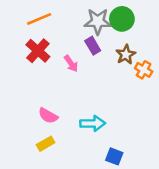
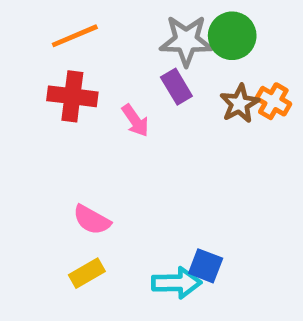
red cross: (38, 51) -> (72, 96), turned -35
orange cross: (144, 70) -> (273, 101), moved
cyan arrow: (93, 123) -> (176, 283), moved
blue square: (114, 156) -> (206, 266), moved

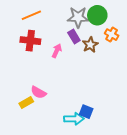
orange cross: (273, 101) -> (112, 35), moved
brown star: (239, 104) -> (90, 45), moved
pink arrow: (135, 121) -> (57, 51), turned -120
yellow rectangle: (87, 273) -> (26, 103), moved

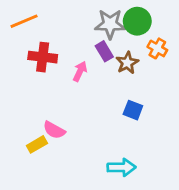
orange line: (31, 15) -> (24, 21), moved
blue square: (86, 112) -> (133, 110), moved
cyan arrow: (74, 119) -> (121, 167), moved

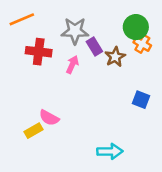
green circle: (137, 21) -> (136, 27), moved
gray star: (110, 24) -> (75, 31), moved
blue square: (133, 110) -> (141, 100), moved

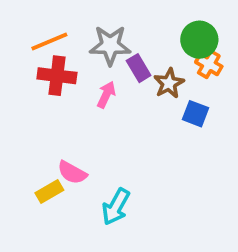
orange line: (22, 19) -> (49, 42), moved
blue square: (141, 100) -> (196, 114), moved
cyan arrow: (110, 151) -> (116, 207), moved, turned 120

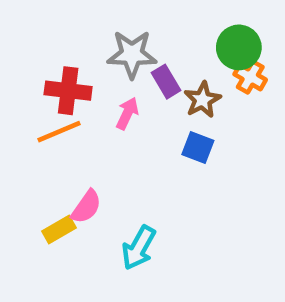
orange line: (49, 42) -> (59, 132), moved
blue square: (196, 114) -> (198, 148), moved
pink semicircle: (72, 173) -> (86, 207), turned -84

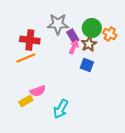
green circle: (239, 47) -> (92, 28), moved
pink arrow: (127, 113) -> (74, 47), moved
pink semicircle: (86, 207) -> (38, 91), turned 35

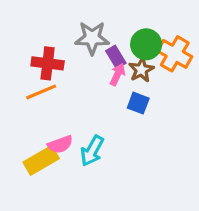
orange cross: (110, 34) -> (175, 54), size x1.5
yellow rectangle: (26, 101) -> (41, 160), size x1.5
cyan arrow: (61, 109) -> (92, 151), moved

